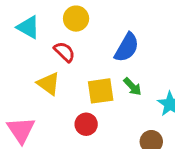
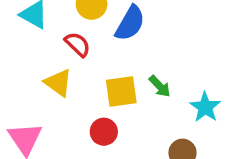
blue semicircle: (127, 47) -> (130, 23), moved

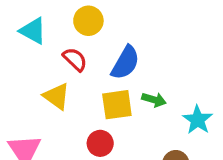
blue semicircle: (130, 23) -> (125, 63), moved
green arrow: (160, 86) -> (154, 100), turned -30

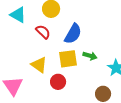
yellow triangle: (56, 96) -> (39, 65), moved

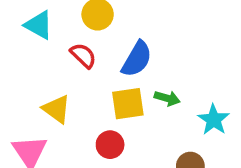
yellow triangle: (39, 65) -> (56, 109), moved

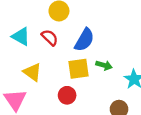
cyan triangle: (39, 25) -> (21, 36), moved

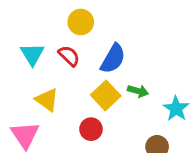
cyan triangle: (21, 36) -> (32, 54), turned 30
yellow square: (79, 69) -> (106, 95), turned -35

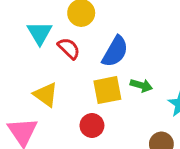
cyan triangle: (32, 54) -> (40, 33), moved
yellow square: (106, 95) -> (107, 90), turned 32

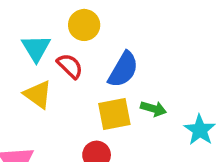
yellow triangle: (46, 95) -> (38, 94), moved

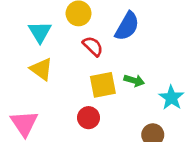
red semicircle: (70, 66) -> (93, 46), moved
blue semicircle: (123, 69) -> (127, 26), moved

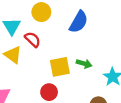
red semicircle: (93, 46) -> (33, 39), moved

